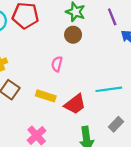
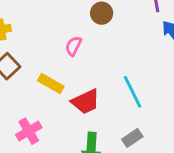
cyan line: (109, 89) -> (132, 92), turned 60

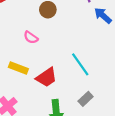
pink semicircle: (73, 46) -> (31, 37), turned -72

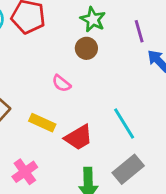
gray rectangle: (86, 99) -> (128, 169), size x1.5

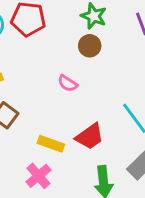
yellow rectangle: (42, 123) -> (51, 144), moved

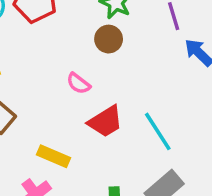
red trapezoid: (90, 136) -> (105, 121), moved

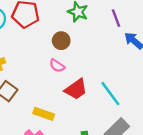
brown circle: (109, 39) -> (61, 41), moved

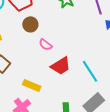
brown circle: (61, 41) -> (30, 24), moved

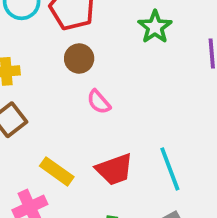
red trapezoid: (61, 66) -> (114, 169), moved

